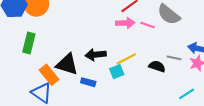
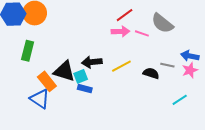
cyan square: (117, 72) -> (81, 76), moved

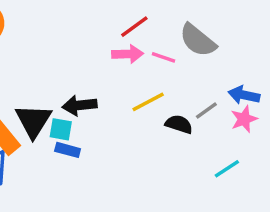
gray line: (167, 65) -> (206, 111), turned -48
yellow line: (121, 66) -> (148, 102), moved
black triangle: (64, 71) -> (33, 121), turned 45
cyan square: (81, 76) -> (61, 129), turned 32

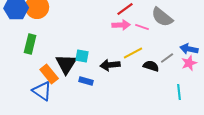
black arrow: (80, 105) -> (110, 65), moved
cyan square: (61, 129) -> (82, 56), moved
cyan line: (227, 169) -> (179, 92), turned -63

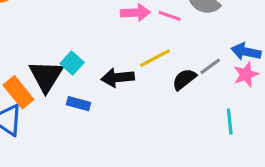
cyan square: (82, 56) -> (72, 63), turned 32
black semicircle: (151, 66) -> (184, 79), turned -56

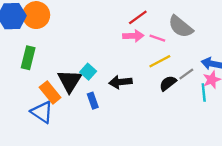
yellow line: (155, 58) -> (160, 61), moved
blue rectangle: (79, 104) -> (93, 101), turned 56
cyan line: (230, 122) -> (204, 92), moved

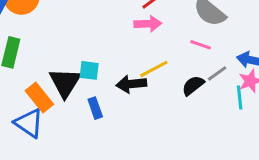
pink line: (157, 38) -> (201, 45), moved
yellow line: (160, 61) -> (154, 69), moved
cyan square: (88, 72) -> (89, 70), turned -35

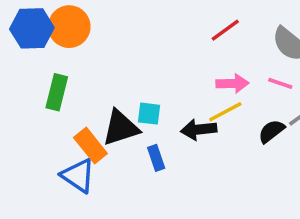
pink arrow: (148, 24) -> (232, 83), moved
black triangle: (65, 82) -> (121, 128), turned 40

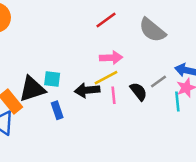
pink line: (280, 83) -> (113, 95), moved, turned 66
black semicircle: (271, 131) -> (139, 91), turned 90

